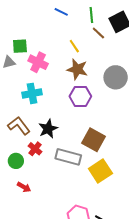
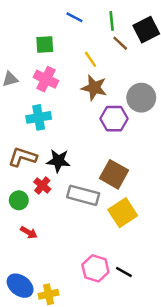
green square: (20, 46) -> (45, 44), moved
purple hexagon: (80, 96) -> (114, 119), moved
brown L-shape: (19, 126) -> (23, 157), turned -35
black star: (48, 129) -> (58, 161), turned 30

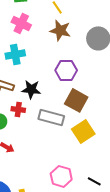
purple hexagon: (114, 119) -> (66, 70), moved
red cross: (42, 185) -> (18, 109), turned -32
black line: (124, 272) -> (94, 181), moved

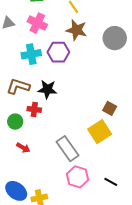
purple hexagon: (66, 70) -> (58, 52), moved
brown square: (76, 100) -> (110, 108), moved, size x0.6
gray rectangle: (51, 117) -> (67, 149), moved, turned 40

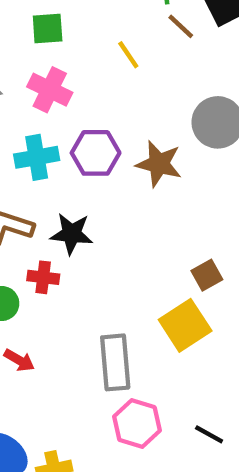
brown star: (77, 30) -> (159, 164), moved
brown square: (110, 108) -> (207, 275), turned 32
gray rectangle: (67, 149) -> (115, 362), turned 30

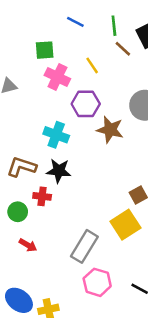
pink cross: (50, 90) -> (57, 77), moved
purple hexagon: (96, 153) -> (86, 104), moved
cyan cross: (37, 157) -> (56, 135), moved, turned 30
gray rectangle: (115, 362) -> (84, 246), turned 36

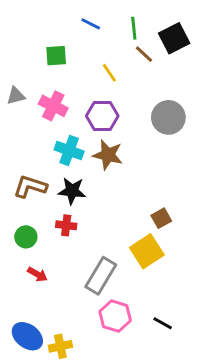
pink cross: (57, 77) -> (53, 106), moved
brown star: (110, 130) -> (108, 155), moved
red cross: (42, 196) -> (66, 225), moved

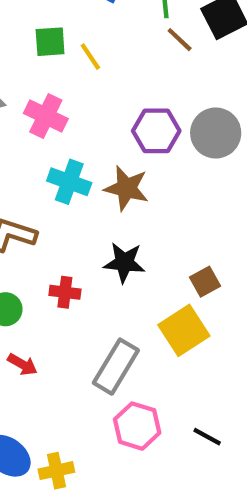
yellow line: (109, 73) -> (90, 57), moved
purple hexagon: (102, 116) -> (156, 131), moved
black star: (72, 191) -> (124, 263), moved

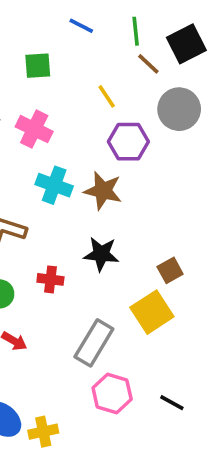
yellow line: (90, 57) -> (107, 96), moved
gray circle: (216, 133) -> (179, 109), moved

